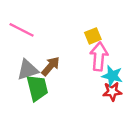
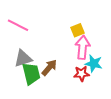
brown arrow: (51, 66) -> (49, 68), moved
red star: (112, 92) -> (82, 74), moved

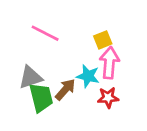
pink line: (18, 25) -> (45, 33), moved
cyan star: (94, 64) -> (88, 76), moved

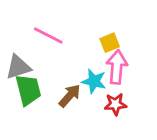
gray triangle: (30, 77) -> (18, 67), moved
green trapezoid: (41, 98) -> (28, 90), moved

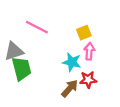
pink arrow: (117, 67) -> (89, 51), size x0.7
brown arrow: (70, 96) -> (70, 88), moved

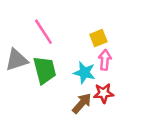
pink line: (37, 27) -> (43, 32), turned 30
green trapezoid: (22, 69) -> (45, 70), moved

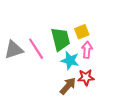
pink line: (43, 32) -> (36, 49), moved
green trapezoid: (45, 70) -> (60, 39), moved

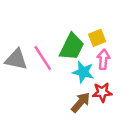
green trapezoid: (60, 39) -> (72, 47), turned 40
gray triangle: (14, 50) -> (16, 59), turned 30

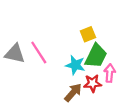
green trapezoid: (72, 47) -> (96, 56), moved
pink arrow: (103, 59) -> (110, 73), moved

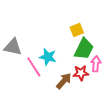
pink line: (39, 52) -> (34, 67), moved
cyan star: (75, 65) -> (48, 57), moved

